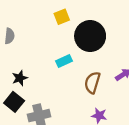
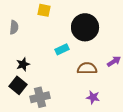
yellow square: (62, 17) -> (44, 10), moved, turned 32
brown semicircle: (92, 83) -> (87, 68), turned 72

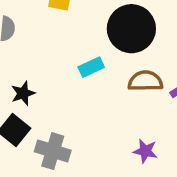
brown semicircle: (87, 68) -> (145, 81), moved
gray cross: (40, 97) -> (53, 151), turned 30

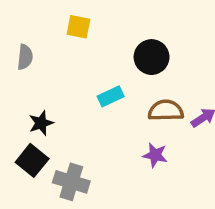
black circle: (131, 29) -> (152, 57), size x0.7
purple star: (145, 151) -> (155, 155), moved

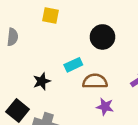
brown semicircle: (166, 111) -> (95, 81), moved
black star: (41, 123) -> (42, 81), moved

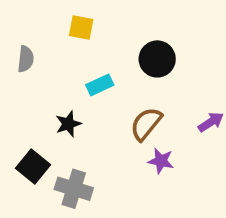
cyan rectangle: (73, 65) -> (100, 85), moved
brown semicircle: (95, 81) -> (146, 124), turned -50

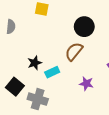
cyan rectangle: (100, 85) -> (52, 72), moved
brown semicircle: (146, 124) -> (74, 51), moved

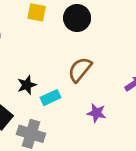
black circle: (84, 27) -> (77, 18), moved

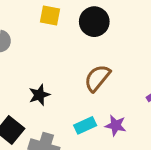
cyan rectangle: (51, 98) -> (85, 125), moved

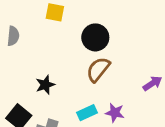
black circle: (94, 22) -> (95, 37), moved

